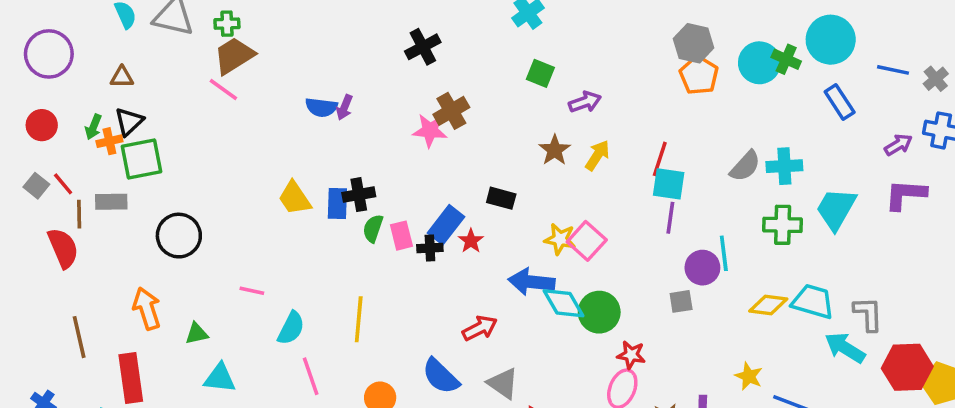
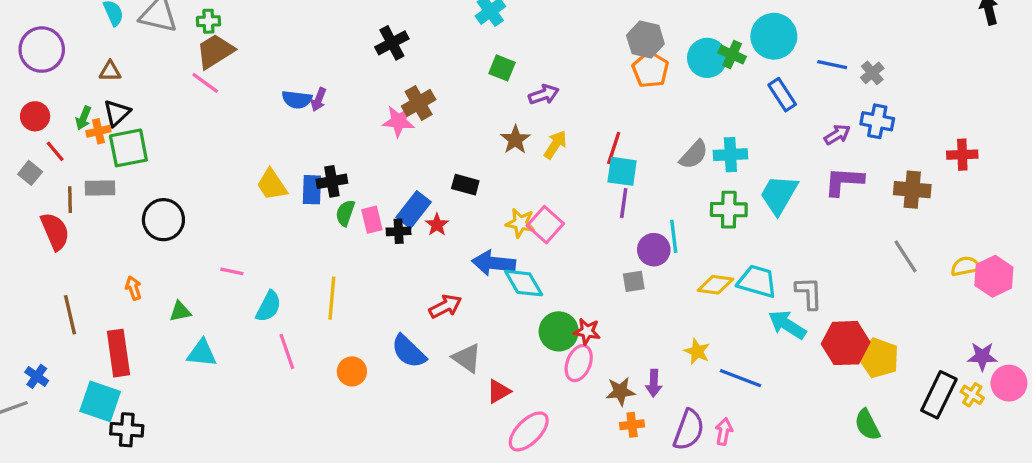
red line: (63, 184) -> (55, 151), moved
orange arrow: (147, 309) -> (133, 288), size x0.6
green circle: (599, 312) -> (559, 331), moved

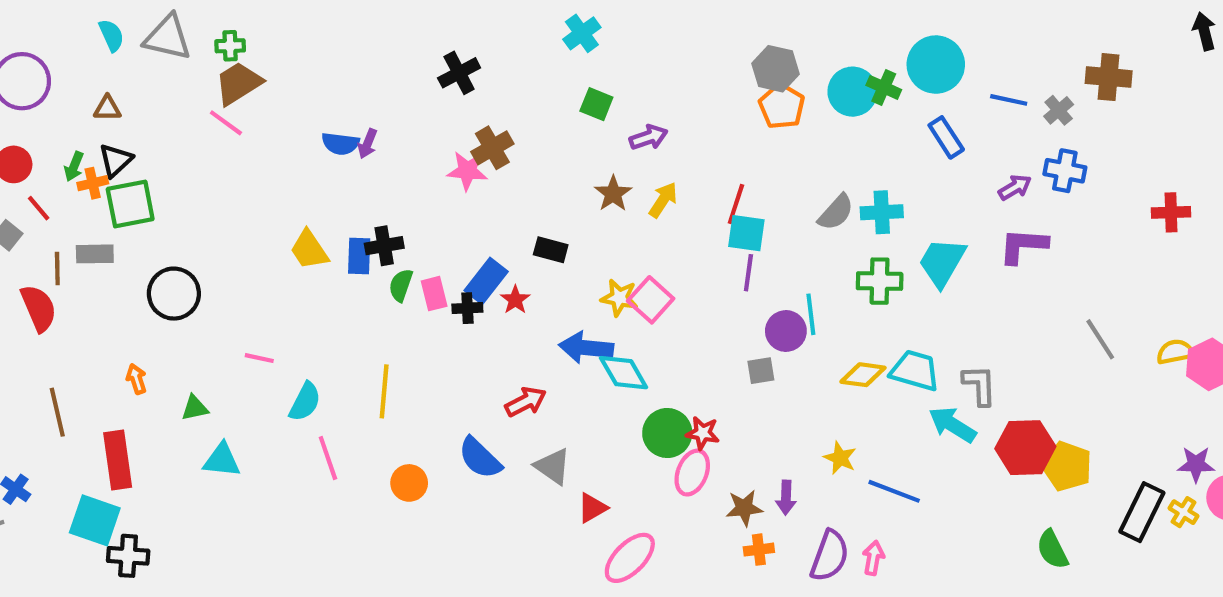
brown cross: (912, 190) -> (1109, 77), moved

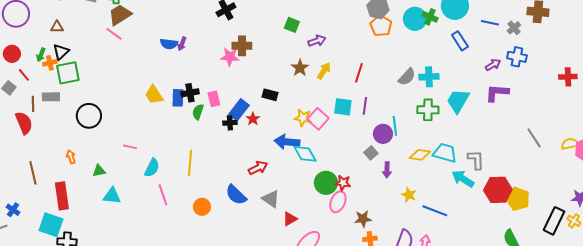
brown cross: (492, 148) -> (242, 46), turned 30
cyan square: (746, 233) -> (343, 107), moved
pink rectangle: (434, 294) -> (214, 99), moved
gray square: (761, 371) -> (371, 153), turned -32
purple arrow: (786, 498) -> (387, 170), moved

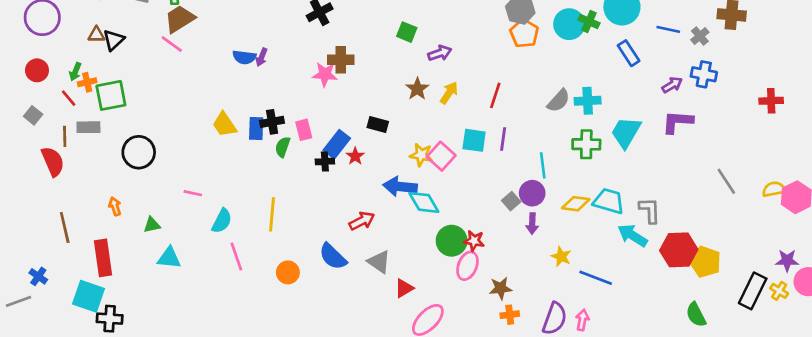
black triangle: (61, 52) -> (114, 40), moved
red line: (24, 75) -> (69, 98), moved
purple circle: (383, 134) -> (532, 193), moved

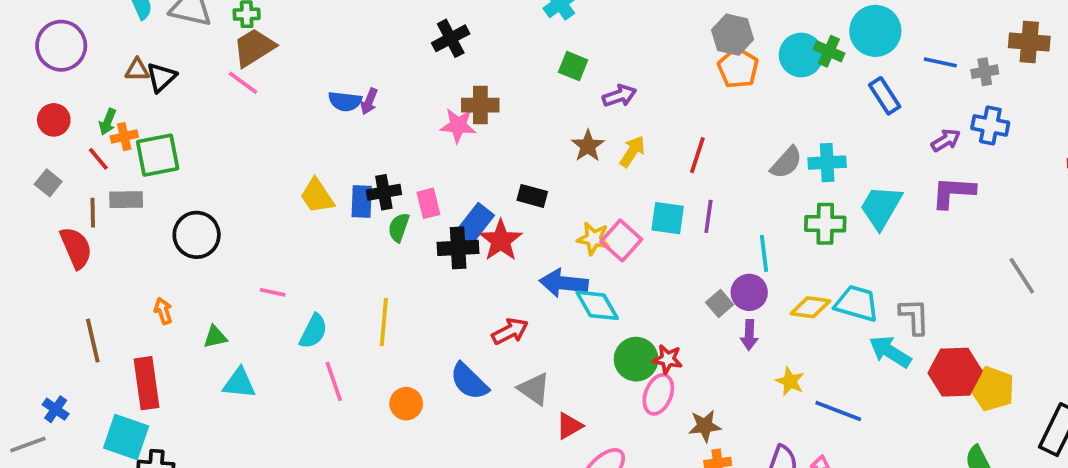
gray cross: (700, 36) -> (985, 72), turned 30
red star: (355, 156) -> (501, 240), size x1.6
black cross: (325, 161) -> (458, 248), size x1.5

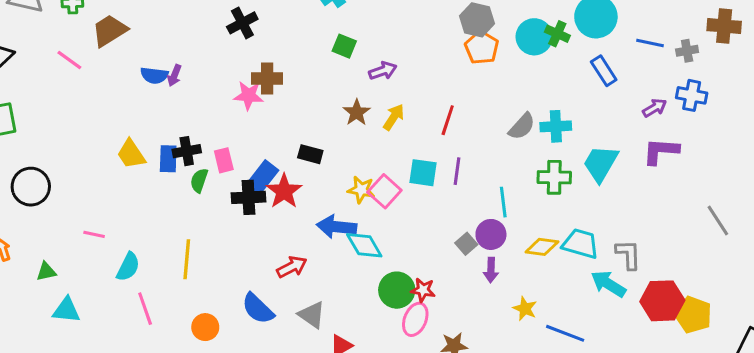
brown trapezoid: (254, 48) -> (110, 31), moved

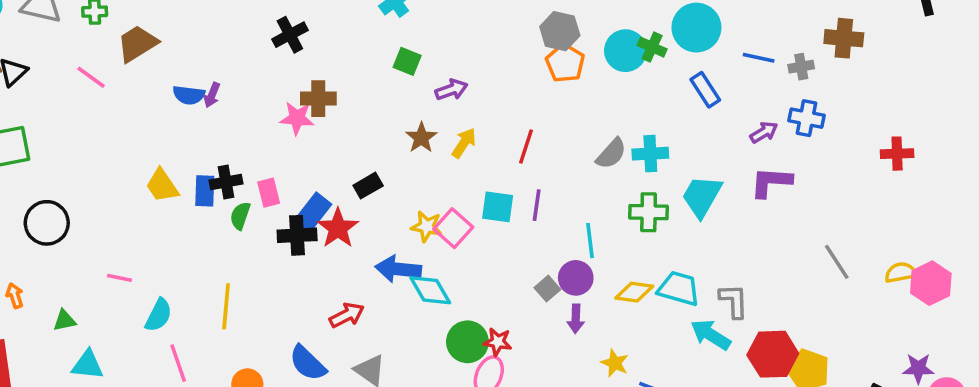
black rectangle: (310, 154) -> (368, 186), turned -45

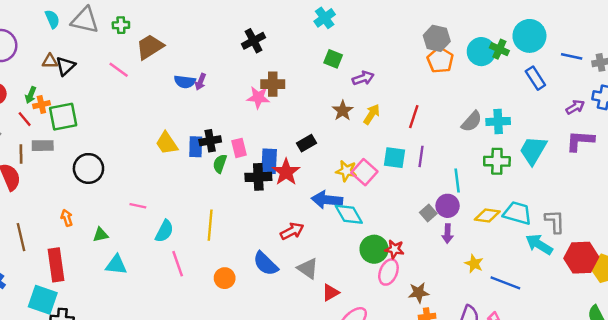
blue rectangle: (313, 212) -> (269, 161), turned -35

